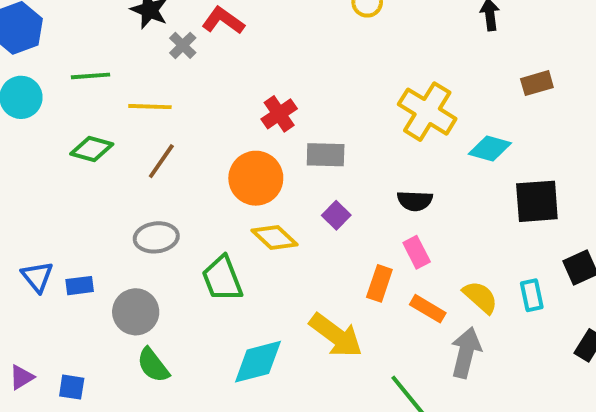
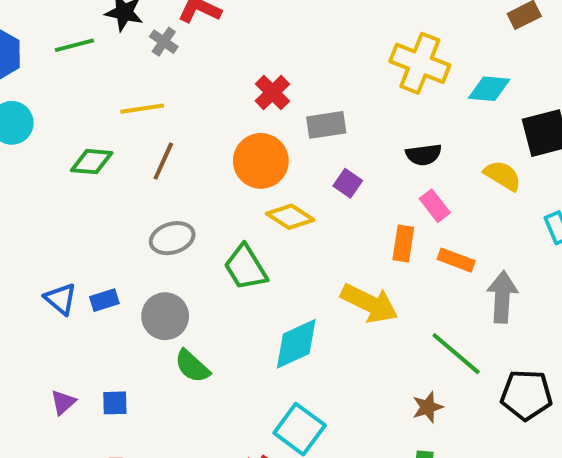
green line: (90, 76) -> (74, 45), moved
yellow semicircle: (480, 297) -> (503, 176), moved

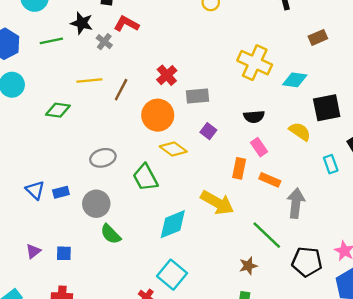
brown line: (163, 161) -> (121, 90), moved

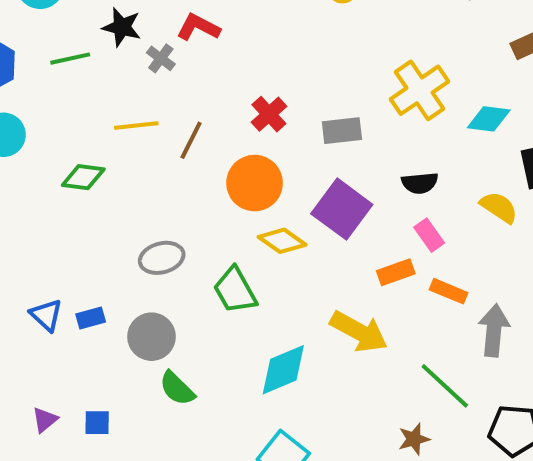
yellow cross: (255, 63) -> (420, 90), turned 32
gray rectangle: (197, 96) -> (342, 131), moved
purple square: (208, 131) -> (342, 209), size x2.0
orange rectangle: (239, 168) -> (396, 272), turned 60

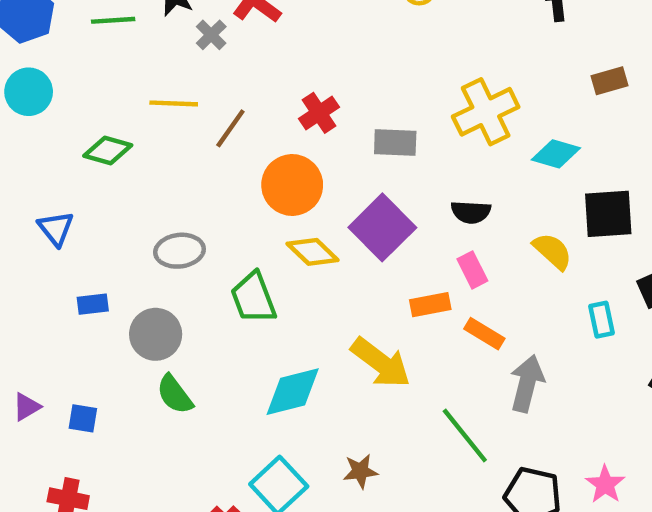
blue triangle: (46, 315) -> (56, 228), moved
brown star: (414, 439) -> (360, 471), moved

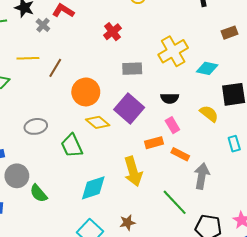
red cross: (319, 113) -> (112, 32), moved
gray circle: (156, 334) -> (17, 176), moved
yellow arrow: (381, 363) -> (133, 171), turned 40

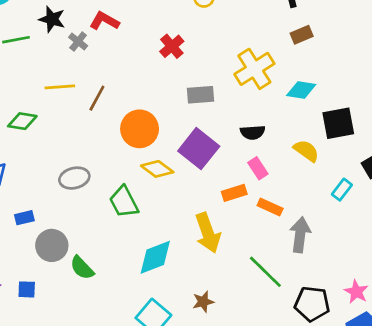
brown rectangle: (230, 33) -> (302, 35), moved
cyan rectangle: (234, 144) -> (342, 190), turned 56

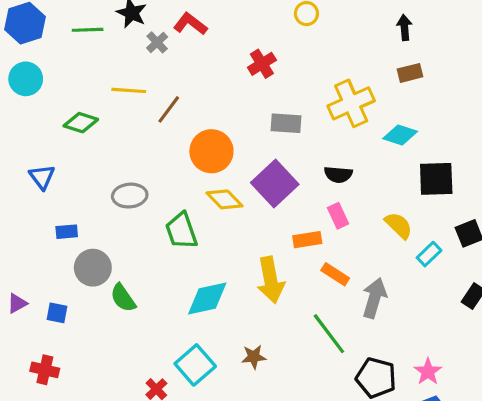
yellow semicircle: (306, 151) -> (399, 225), moved
orange rectangle: (270, 207) -> (335, 274), moved

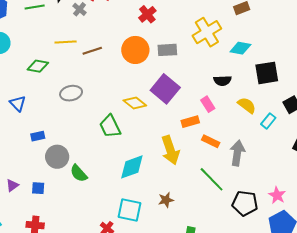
brown line: (169, 109) -> (92, 51), turned 42
orange circle: (211, 151) -> (135, 50), moved
black semicircle: (338, 174) -> (222, 81), moved
gray ellipse: (130, 196) -> (71, 93), moved
cyan square: (195, 365) -> (130, 210), turned -30

